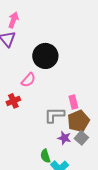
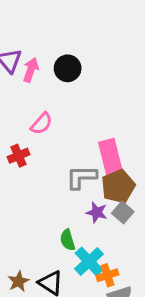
pink arrow: (13, 20) -> (31, 70), moved
black circle: (45, 56) -> (68, 68), moved, size x0.7
pink rectangle: (73, 102) -> (110, 157), size x1.6

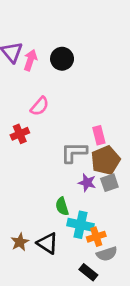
pink rectangle: (110, 157) -> (99, 135), size x0.6
gray square: (123, 212) -> (109, 183), turned 30
cyan cross: (89, 261) -> (80, 225), turned -35

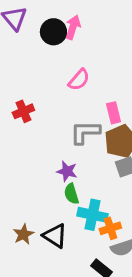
black circle: (62, 59) -> (53, 32), moved
pink arrow: (30, 60) -> (73, 27), moved
pink semicircle: (40, 106) -> (79, 80), moved
purple star: (87, 183) -> (67, 171), moved

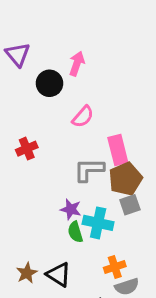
black circle: (53, 32) -> (49, 83), moved
pink rectangle: (113, 113) -> (118, 150), size x1.4
cyan cross: (92, 215) -> (98, 223), moved

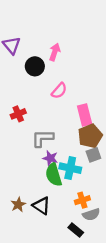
gray L-shape: (89, 170) -> (43, 138), moved
green semicircle: (75, 232) -> (54, 175), size x1.5

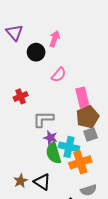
orange cross: (82, 200) -> (80, 162), moved, size x1.5

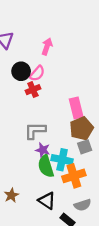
black circle: (36, 52) -> (21, 71), moved
pink semicircle: (59, 75) -> (37, 73), moved
red cross: (21, 96) -> (33, 90), moved
black triangle: (42, 182) -> (47, 201), moved

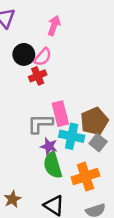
pink rectangle: (76, 108) -> (60, 114), moved
gray square: (85, 147) -> (98, 143), turned -32
cyan cross: (62, 160) -> (72, 136), moved

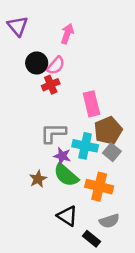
pink rectangle: (60, 114) -> (91, 104), moved
green semicircle: (53, 165) -> (66, 175), turned -32
orange cross: (85, 177) -> (99, 187), turned 32
brown star: (12, 199) -> (38, 179), moved

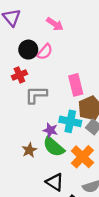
pink arrow: (67, 34) -> (55, 24), turned 105
red cross: (51, 85) -> (19, 75), moved
gray L-shape: (53, 133) -> (36, 95), moved
orange cross: (99, 187) -> (82, 157), turned 30

